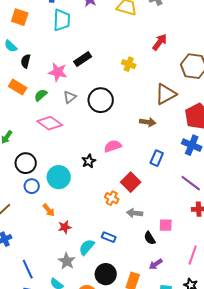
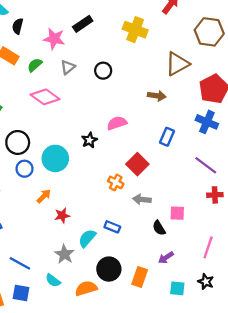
yellow cross: (129, 64) -> (135, 30), size x1.5
black circle: (101, 100) -> (103, 71), size x0.6
orange arrow: (49, 210) -> (44, 196), turned -96
blue line: (28, 269) -> (20, 263), turned -36

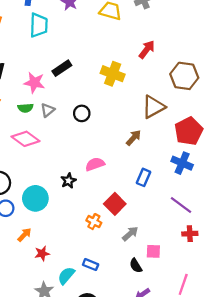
green semicircle: (35, 65) -> (25, 108), moved, turned -144
brown arrow: (157, 96) -> (134, 138), turned -56
gray arrow: (142, 199) -> (130, 234), moved, turned 133

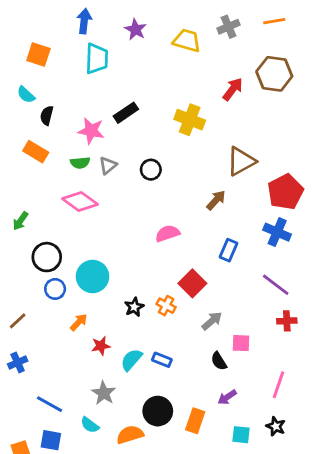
brown hexagon: (184, 76) -> (274, 74), moved
black star: (68, 181) -> (134, 307), moved
cyan semicircle: (66, 276) -> (131, 360), moved

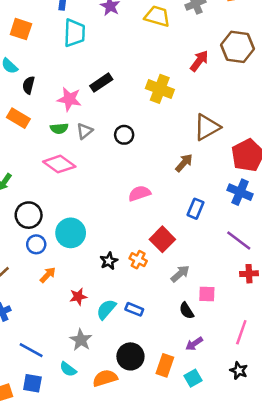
orange arrow: (79, 322) -> (48, 275), moved
cyan square: (241, 435) -> (193, 378), moved, turned -36

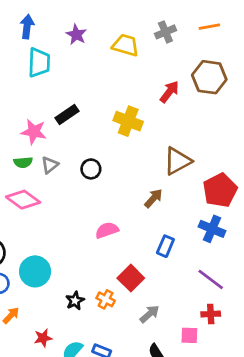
red cross: (249, 274) -> (211, 314), moved
pink square: (207, 294) -> (189, 335), moved

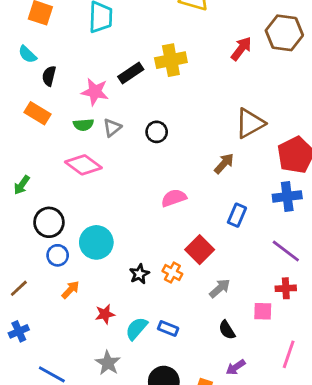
yellow cross: (128, 121) -> (171, 60), moved, turned -32
blue cross: (212, 229) -> (287, 196), turned -30

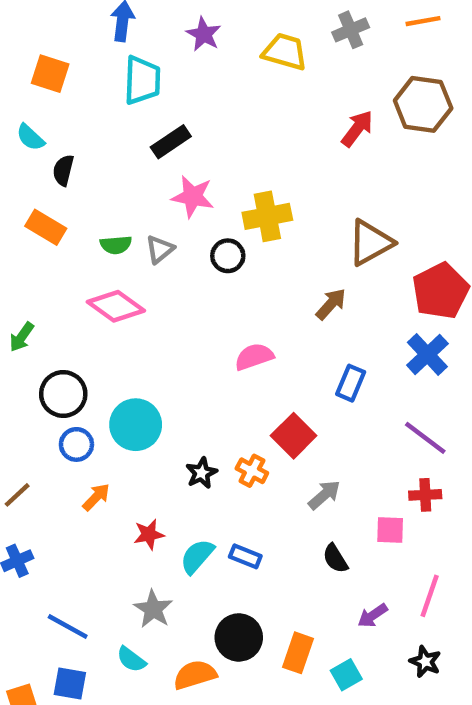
yellow cross: (171, 60) -> (267, 216), moved
black rectangle: (131, 73) -> (171, 142), moved
pink star: (95, 92) -> (193, 197), moved
blue cross: (287, 196) -> (427, 354), turned -36
purple arrow: (236, 367) -> (373, 616), moved

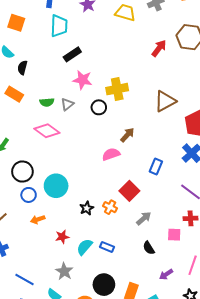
brown arrow: (331, 304) -> (127, 135), moved
orange arrow: (96, 497) -> (38, 219), turned -152

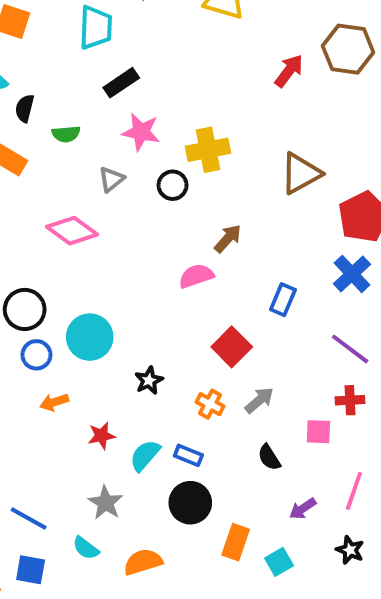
green semicircle: (47, 102) -> (66, 134), moved
orange cross: (110, 207) -> (210, 404), moved
black circle: (104, 285) -> (190, 503), moved

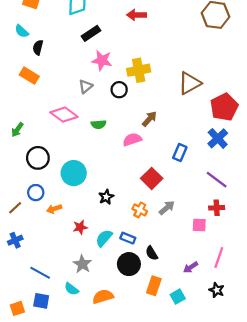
red arrow: (289, 71) -> (136, 15), moved, turned -126
green semicircle: (66, 134) -> (99, 124), moved
blue circle: (36, 355) -> (36, 193), moved
black semicircle: (269, 457) -> (152, 253), moved

